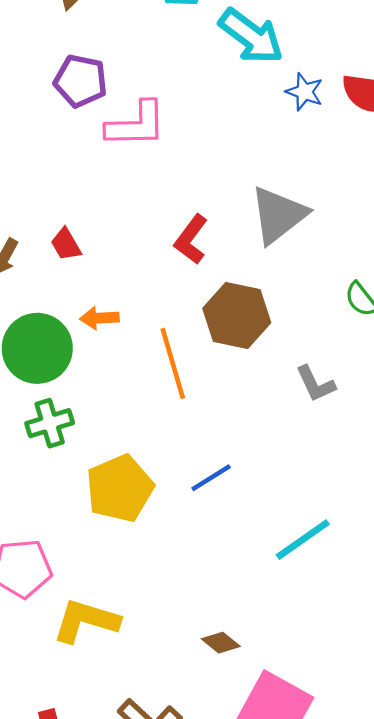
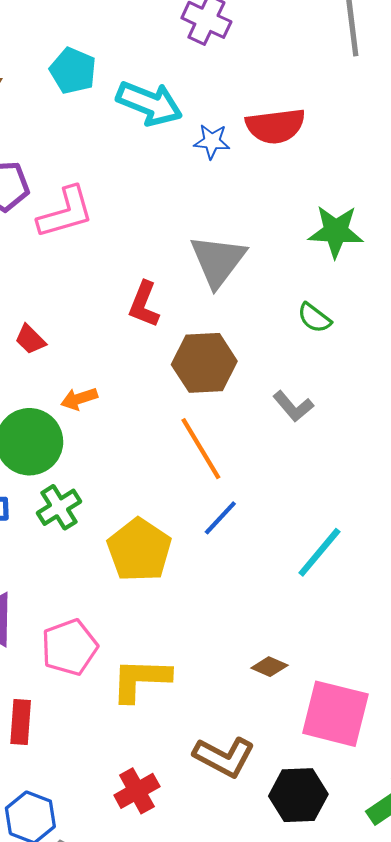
orange line: (173, 363) -> (201, 449), moved

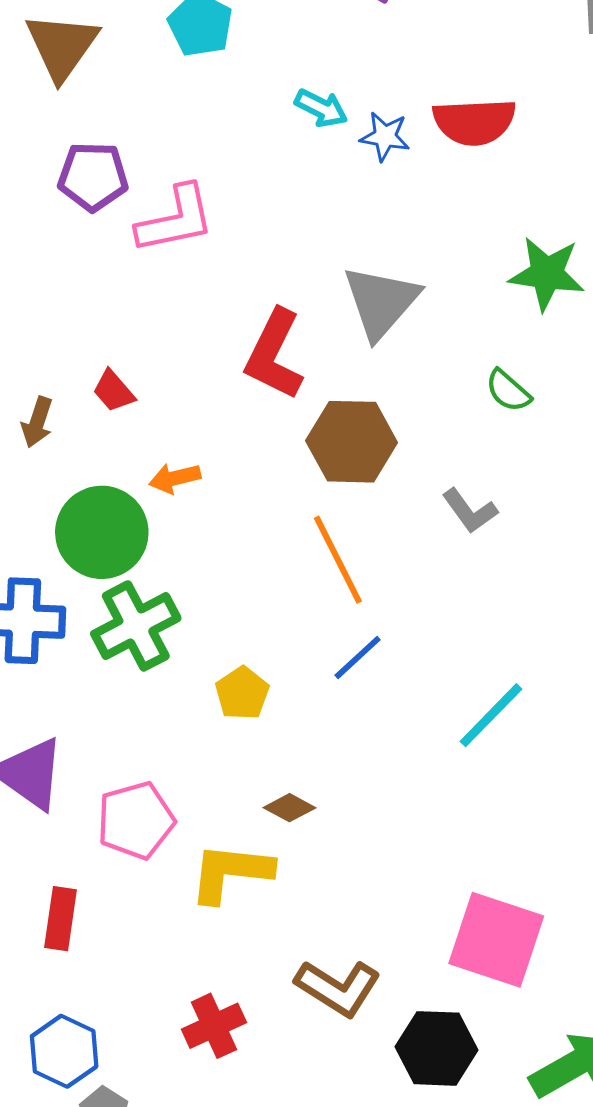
cyan arrow: (149, 103) -> (321, 108), moved, size x0.6
red L-shape: (144, 304) -> (274, 355), size x1.4
green cross: (59, 507) -> (136, 626), size x1.4
yellow pentagon: (139, 550) -> (242, 693), size x0.6
brown diamond: (269, 667) -> (290, 808), moved

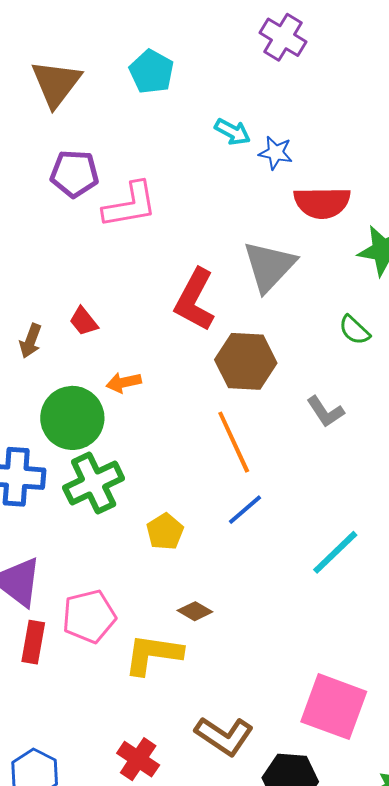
red semicircle: (474, 122) -> (322, 203), moved
red rectangle: (60, 919) -> (33, 642), moved
red cross: (214, 1026) -> (138, 759), turned -33

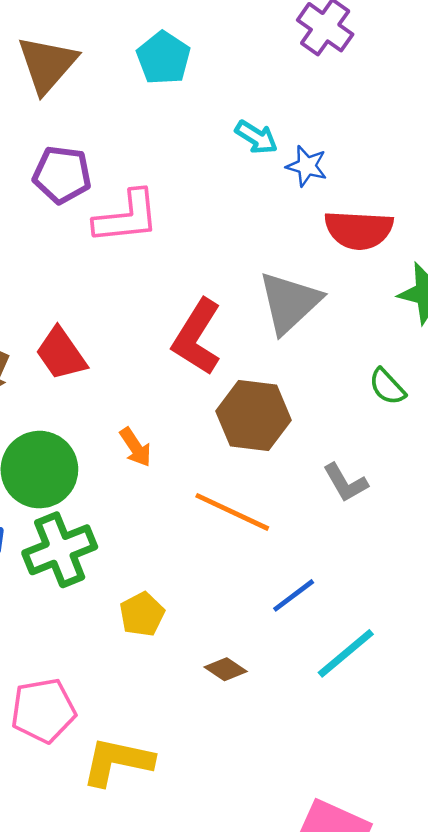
red trapezoid: (84, 321) -> (61, 354), size x1.5
orange arrow: (124, 382) -> (135, 447), moved, turned -116
orange line: (234, 442) -> (232, 512), turned -44
blue line: (245, 510) -> (294, 595), moved
brown diamond: (195, 611) -> (226, 669), moved

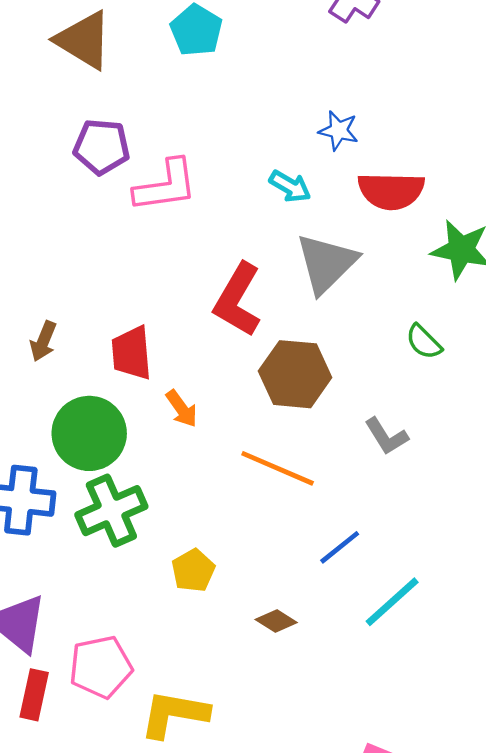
brown triangle: (47, 64) -> (84, 40), turned -38
cyan arrow: (256, 137) -> (290, 186), moved
red trapezoid: (61, 354) -> (132, 353), moved, turned 32

